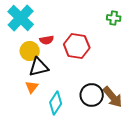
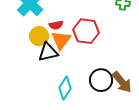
orange triangle: (32, 87) -> (61, 40), moved, size x1.5

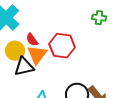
red semicircle: (56, 25) -> (32, 40), turned 64

